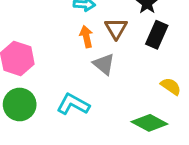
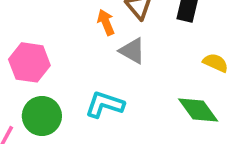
green diamond: (149, 123) -> (198, 110), turned 36

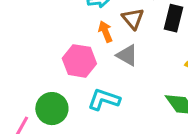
pink hexagon: (29, 62) -> (79, 61), moved

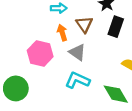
cyan L-shape: (104, 99) -> (77, 80), moved

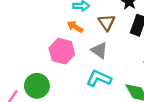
orange arrow: (62, 33) -> (75, 27), moved, turned -42

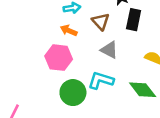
gray triangle: (99, 50) -> (109, 50), moved
green circle: (37, 86) -> (73, 93), moved

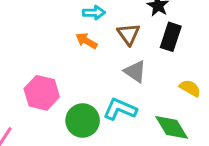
pink hexagon: (59, 58) -> (42, 93), moved

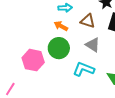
brown triangle: (129, 34) -> (88, 21), turned -35
green circle: (83, 121) -> (59, 48), moved

